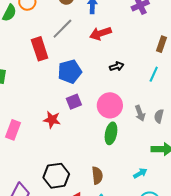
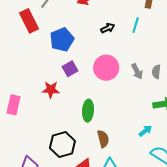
cyan line: (154, 74) -> (136, 25), moved
green ellipse: (111, 133) -> (88, 111), moved

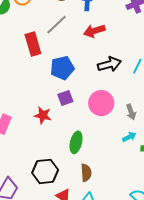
black arrow: (108, 28) -> (109, 64), size x1.6
cyan arrow: (145, 131) -> (129, 137), moved

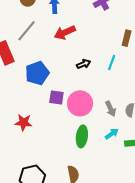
black arrow: (109, 64) -> (84, 64), size x0.6
purple square: (65, 98) -> (56, 97), moved, turned 35
green ellipse: (76, 142) -> (82, 136), moved

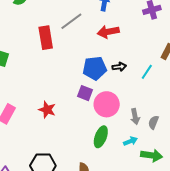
blue pentagon: (37, 73) -> (95, 68), moved

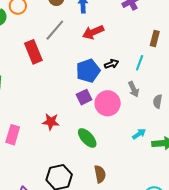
purple square: (85, 93) -> (84, 97), turned -35
gray arrow: (135, 117) -> (134, 89), moved
gray semicircle: (153, 122) -> (158, 101), moved
green ellipse: (101, 137) -> (87, 138), moved, turned -50

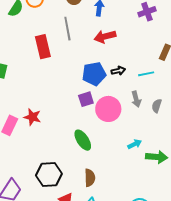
gray line: (55, 30) -> (67, 29), turned -60
cyan line: (140, 63) -> (146, 74), turned 49
gray semicircle: (158, 101) -> (157, 106), moved
red star: (51, 122) -> (32, 117), moved

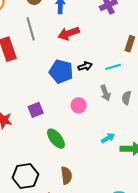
blue pentagon: (94, 74) -> (61, 72), turned 30
purple square: (86, 99) -> (36, 110), moved
pink circle: (108, 109) -> (79, 105), size x0.6

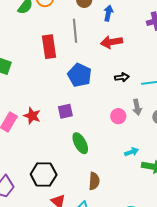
blue pentagon: (61, 72) -> (80, 75), moved
pink circle: (79, 105) -> (118, 116), moved
brown semicircle: (66, 175) -> (94, 181), moved

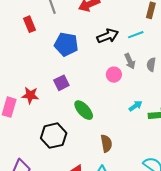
red rectangle: (49, 47) -> (30, 24), size x0.7
black arrow: (122, 77) -> (108, 36), size x1.5
black hexagon: (44, 175) -> (54, 136), moved

